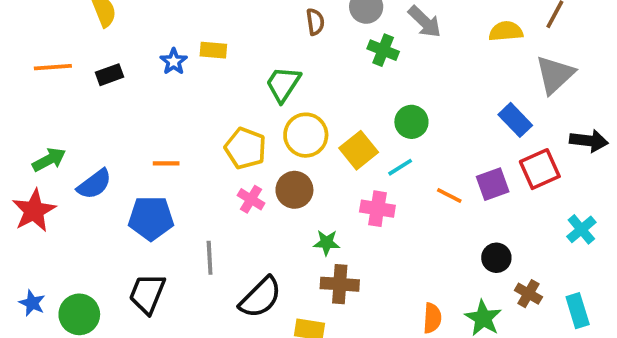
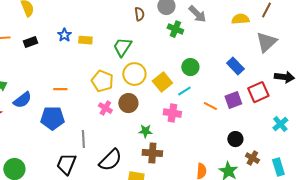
yellow rectangle: (213, 50) -> (85, 40), moved
blue rectangle: (515, 120) -> (235, 66), moved
black trapezoid: (147, 294) -> (66, 164), moved

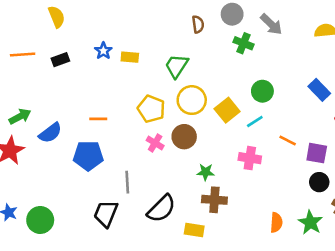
purple square: (233, 100) -> (317, 153), moved, turned 30
pink cross: (172, 113) -> (250, 158), moved

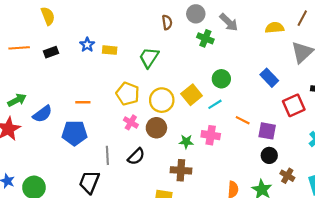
yellow circle: (192, 100) -> (162, 100), moved
brown circle: (184, 137) -> (156, 128), moved
green star: (206, 172) -> (186, 142), moved
black semicircle: (161, 209) -> (136, 156), moved, size x0.7

